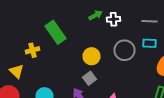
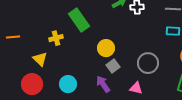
gray circle: (124, 50) -> (148, 63), moved
yellow circle: (92, 56) -> (106, 48), moved

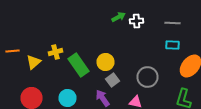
green rectangle: (79, 20) -> (78, 65), moved
yellow triangle: (40, 59) -> (34, 62), moved, turned 35

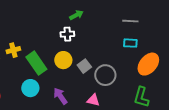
white cross: (136, 21) -> (67, 34), moved
gray square: (112, 80) -> (84, 66), moved
cyan circle: (68, 98) -> (30, 88), moved

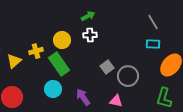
green arrow: (76, 15) -> (88, 16), moved
gray line: (130, 21) -> (153, 22), turned 56
yellow circle: (63, 60) -> (62, 40), moved

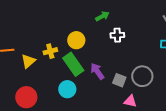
white cross: (90, 35) -> (117, 35), moved
gray square: (107, 67) -> (119, 80), moved, turned -32
purple arrow: (83, 97) -> (97, 71), moved

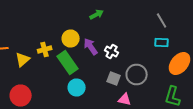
white cross: (117, 35) -> (112, 52), moved, turned 32
purple arrow: (97, 71) -> (91, 46), moved
cyan circle: (67, 89) -> (77, 88), moved

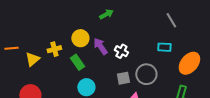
cyan rectangle: (162, 42) -> (164, 47), moved
green rectangle: (68, 62) -> (77, 62), size x0.7
gray square: (114, 78) -> (123, 78), turned -32

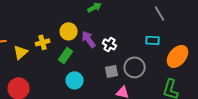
green rectangle: (77, 62) -> (66, 55), turned 70

